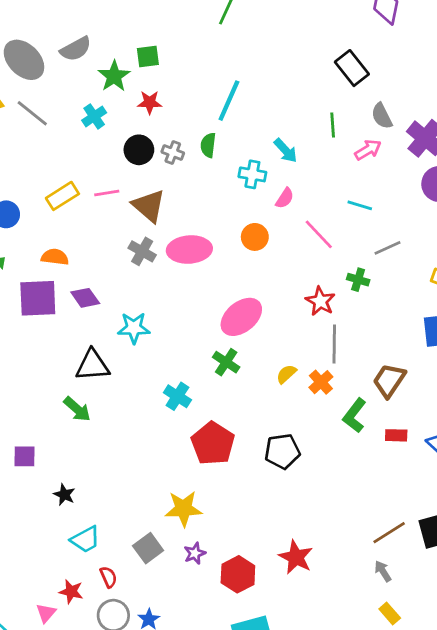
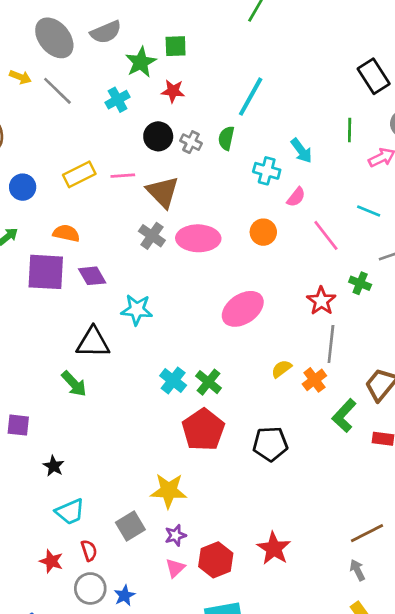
green cross: (226, 362) -> (208, 382), moved
pink triangle: (46, 613) -> (175, 568), moved

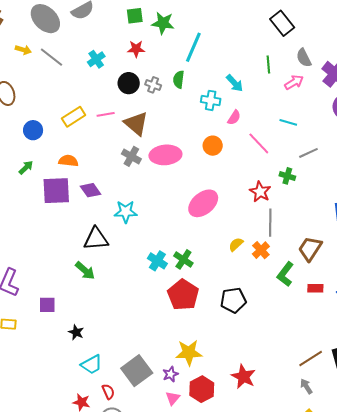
green star: (141, 62) -> (163, 23), moved, turned -30
yellow star: (169, 491) -> (189, 353), moved
gray square: (130, 526) -> (137, 371), size x1.4

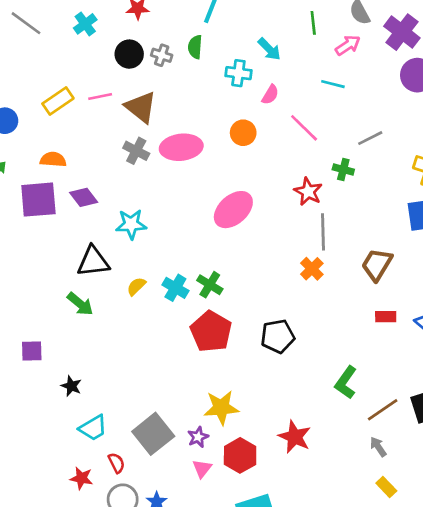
cyan line: (288, 122) -> (333, 84), moved
yellow semicircle: (236, 244) -> (136, 286), moved
green L-shape: (285, 274) -> (346, 382), moved

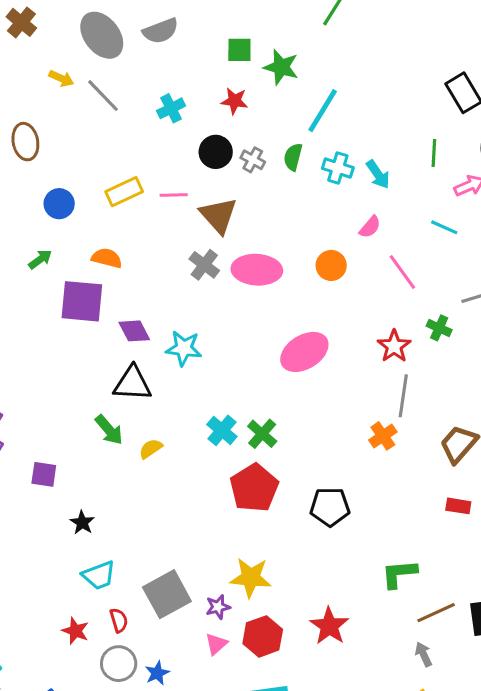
cyan cross: (238, 73) -> (338, 168), moved
purple diamond: (84, 197) -> (134, 331), moved
yellow semicircle: (136, 286) -> (151, 449), moved
green L-shape: (346, 382) -> (399, 574), turned 40

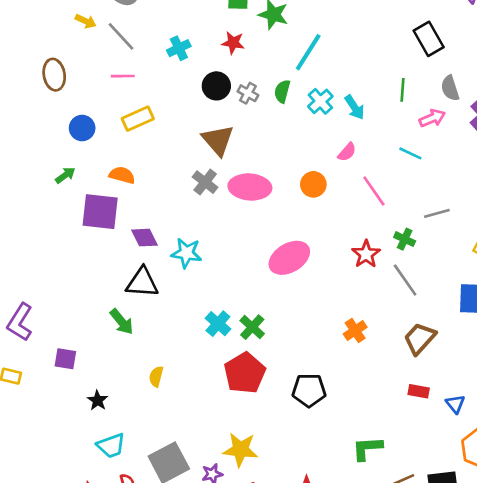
cyan cross: (338, 168) -> (320, 101), turned 30
pink line: (174, 195) -> (123, 76), moved
gray line: (403, 396) -> (405, 280), moved, turned -44
yellow semicircle: (151, 449) -> (156, 377), moved, turned -42

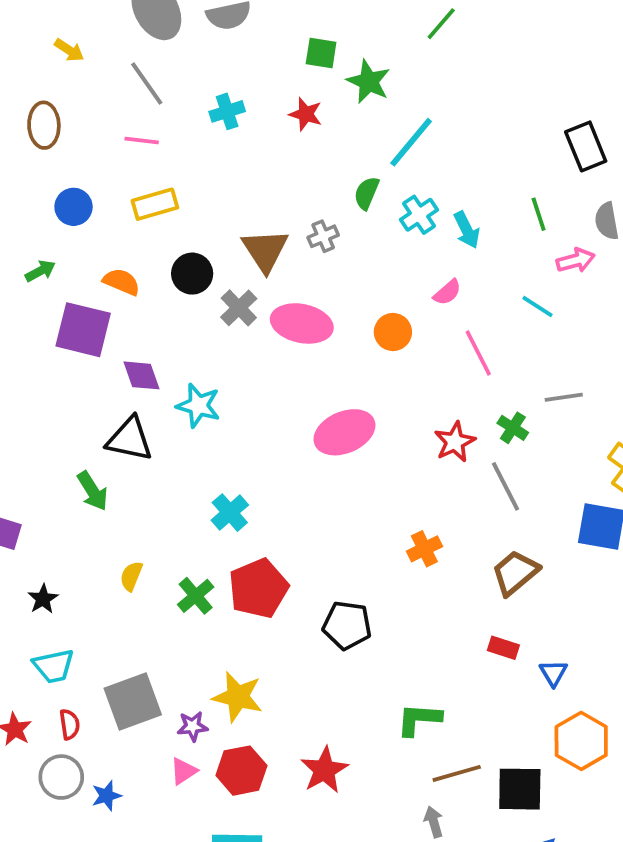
yellow arrow: (86, 21) -> (69, 50), moved
black circle: (216, 86) -> (192, 274), moved
green line: (402, 90) -> (539, 214), turned -30
gray cross: (248, 93) -> (323, 236), moved, turned 30
green cross: (252, 327) -> (196, 596), moved

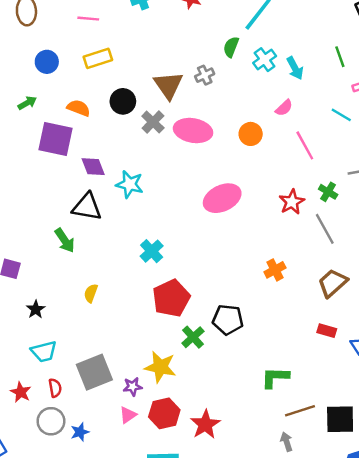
green cross: (196, 596) -> (193, 337), moved
red star: (324, 770) -> (205, 424), moved

